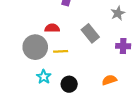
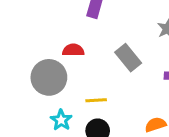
yellow line: (61, 51) -> (96, 100), moved

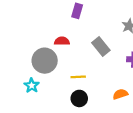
cyan star: (61, 120) -> (32, 85), moved

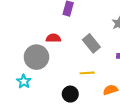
yellow line: (78, 77) -> (87, 73), moved

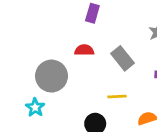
red semicircle: (53, 38) -> (84, 50), moved

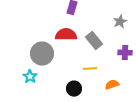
red semicircle: (84, 50) -> (66, 35), size x1.5

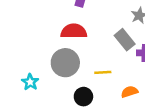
gray rectangle: (94, 41) -> (125, 40), moved
gray circle: (42, 54) -> (65, 63), moved

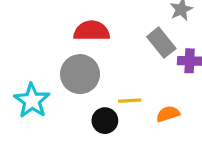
yellow line: (103, 72) -> (130, 101), moved
cyan star: (30, 82) -> (32, 101), size x1.5

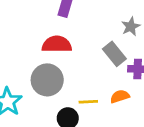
orange semicircle: (168, 114) -> (120, 96), moved

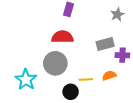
gray star: (131, 26) -> (117, 15), moved
gray rectangle: (114, 54) -> (105, 44), turned -66

